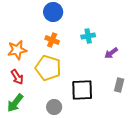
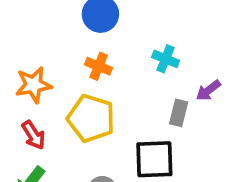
cyan cross: (88, 36) -> (166, 59), turned 32
gray rectangle: (119, 85) -> (179, 113), moved

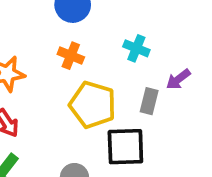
yellow pentagon: (91, 118) -> (93, 105), moved

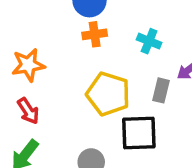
orange cross: (71, 56) -> (95, 34), moved, turned -30

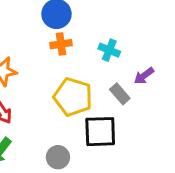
gray rectangle: (161, 90) -> (120, 94), turned -55

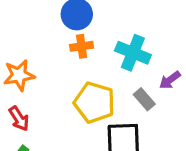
cyan cross: (109, 50) -> (133, 53), size x1.5

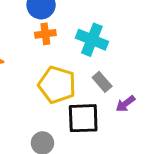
purple arrow: (170, 80) -> (125, 104), moved

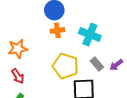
purple arrow: (125, 104) -> (116, 65), moved

